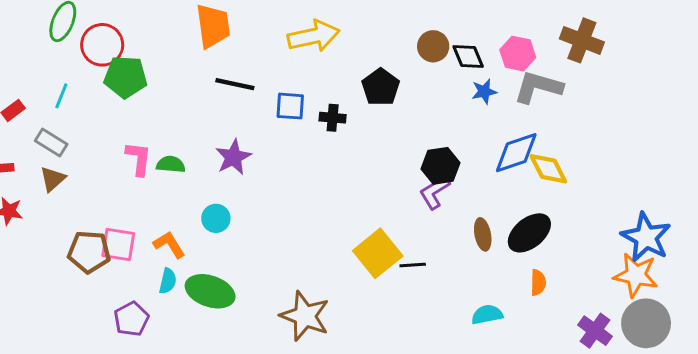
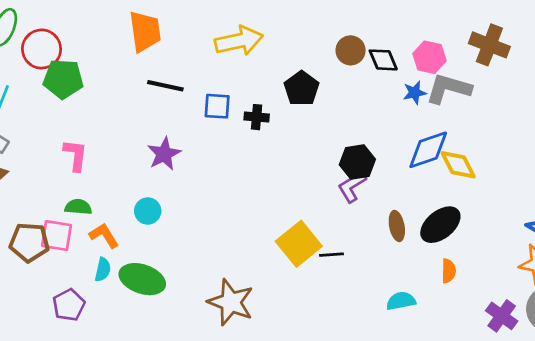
blue star: (484, 91) -> (415, 93), moved
green semicircle: (171, 164) -> (78, 207), moved

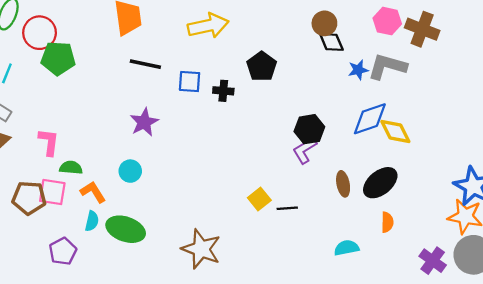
brown circle: (351, 50) -> (324, 23), moved
pink hexagon: (430, 57) -> (387, 21), moved
pink L-shape: (76, 155) -> (49, 142), moved
yellow square: (299, 244) -> (259, 199), size x0.6

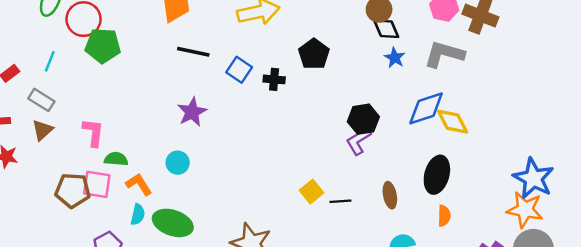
blue star: (358, 70) -> (395, 58), moved, turned -30
blue square: (190, 82) -> (239, 70), turned 30
black ellipse: (380, 183) -> (437, 175), turned -36
brown ellipse: (343, 184) -> (390, 195), moved

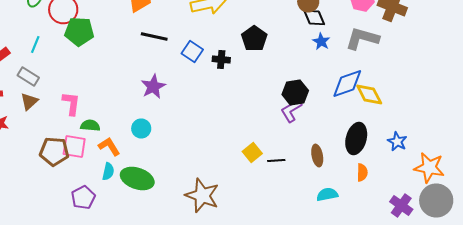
blue star: (533, 178) -> (397, 142), moved, size x0.6

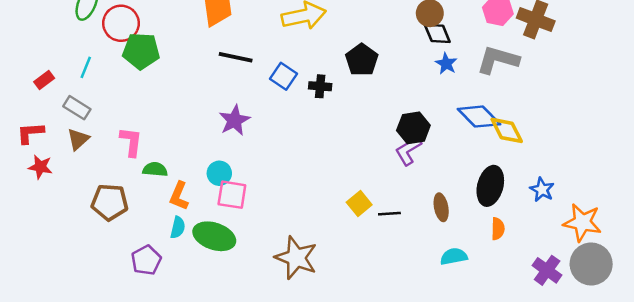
blue diamond: (347, 84) -> (479, 117), turned 64
pink square: (74, 146) -> (232, 195), moved
orange L-shape: (109, 146) -> (179, 196), turned -125

